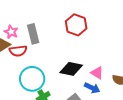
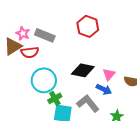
gray rectangle: (33, 34) -> (45, 35), turned -54
pink triangle: (97, 73) -> (109, 74), turned 40

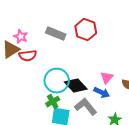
gray rectangle: (45, 35) -> (56, 34), moved
black diamond: (83, 70) -> (76, 86), moved, turned 35
cyan circle: (44, 80) -> (57, 81), moved

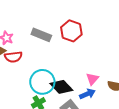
blue arrow: (102, 93) -> (87, 94), turned -49

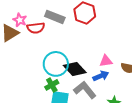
red semicircle: (13, 57) -> (36, 28), moved
pink triangle: (92, 79) -> (106, 61), turned 40

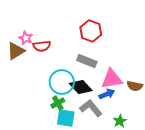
gray rectangle: (55, 17) -> (87, 61), moved
pink triangle: (106, 61) -> (112, 79), size x1.6

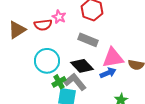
pink star: (26, 38) -> (59, 17), moved
cyan circle: (62, 82) -> (47, 61), moved
gray L-shape: (91, 108) -> (75, 82), moved

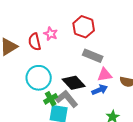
red semicircle: (43, 25) -> (35, 42), turned 84
gray rectangle: (88, 40) -> (93, 56), moved
pink triangle: (113, 58) -> (105, 75), size x0.7

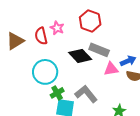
black diamond: (74, 83) -> (80, 56), moved
blue arrow: (100, 90) -> (128, 61), moved
gray L-shape: (67, 99) -> (86, 94), moved

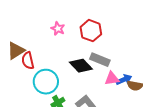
pink star: (57, 28) -> (58, 29), moved
red semicircle: (41, 36) -> (28, 61), moved
blue arrow: (128, 61) -> (124, 80), moved

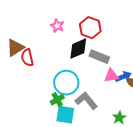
black diamond: (81, 66) -> (78, 49), moved, turned -70
cyan circle: (46, 82) -> (66, 83), moved

